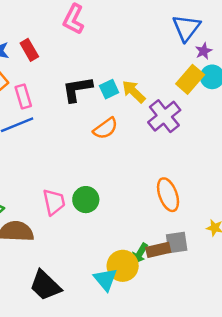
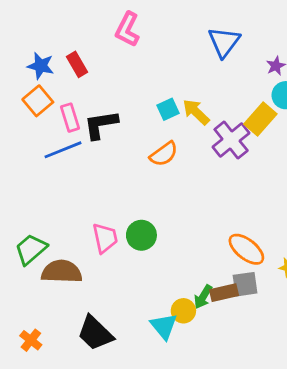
blue triangle: (186, 28) -> (224, 42), moved
yellow rectangle: (190, 79) -> (260, 119), moved
black L-shape: (77, 89) -> (101, 125), moved
orange ellipse: (168, 195) -> (246, 249), moved, turned -32
yellow circle: (123, 266) -> (183, 311), size x0.7

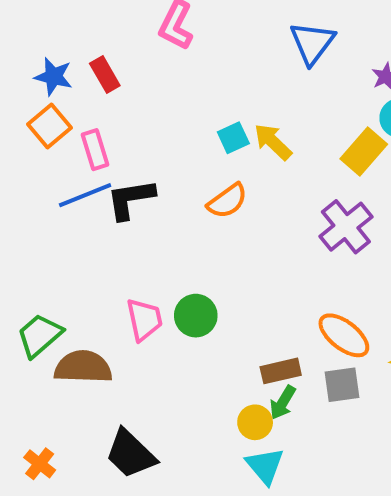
black L-shape: (101, 125) -> (131, 199), moved
purple cross: (231, 140) -> (346, 227), moved
brown rectangle: (224, 293) -> (281, 371), moved
cyan triangle: (164, 326) -> (265, 466), moved

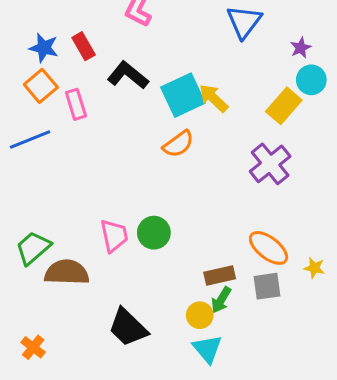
cyan square: (233, 138) -> (183, 95), size x1.8
blue line: (85, 195) -> (30, 139), moved
black L-shape: (131, 199) -> (128, 75), moved, turned 48
black trapezoid: (131, 454) -> (128, 327), moved

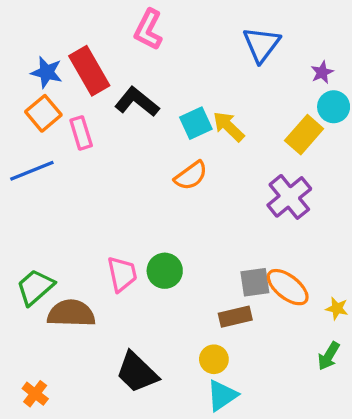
red rectangle: (84, 46) -> (89, 71), size x1.6
cyan square: (183, 95) -> (196, 123), size x0.7
gray square: (267, 286) -> (255, 282), moved
green arrow: (221, 300) -> (329, 356), moved
cyan triangle: (207, 349) -> (222, 395), turned 36

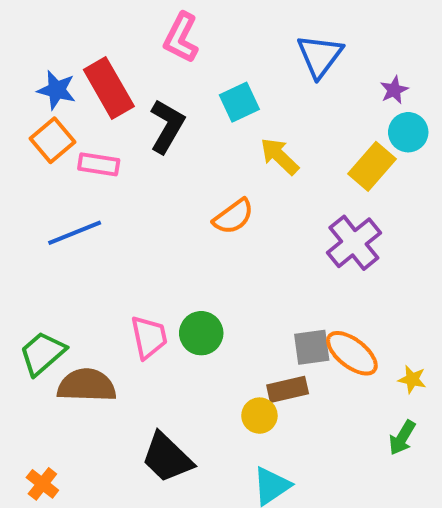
black L-shape: (137, 102) -> (167, 126), turned 81
cyan square: (196, 123) -> (239, 102), moved
pink rectangle: (81, 133) -> (99, 164), turned -64
blue line: (32, 171) -> (75, 233), moved
yellow circle: (214, 359) -> (259, 416), moved

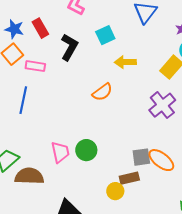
red rectangle: (109, 88) -> (40, 28), size x0.7
yellow arrow: (280, 156) -> (125, 62), turned -45
blue line: (75, 233) -> (23, 100), turned -56

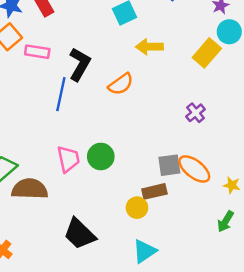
black L-shape: (69, 47) -> (80, 64), moved
blue line: (23, 100) -> (61, 94), moved
purple cross: (162, 105) -> (196, 113), moved, size x0.6

